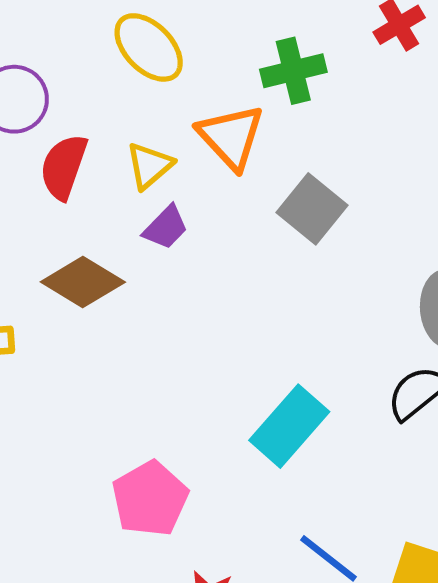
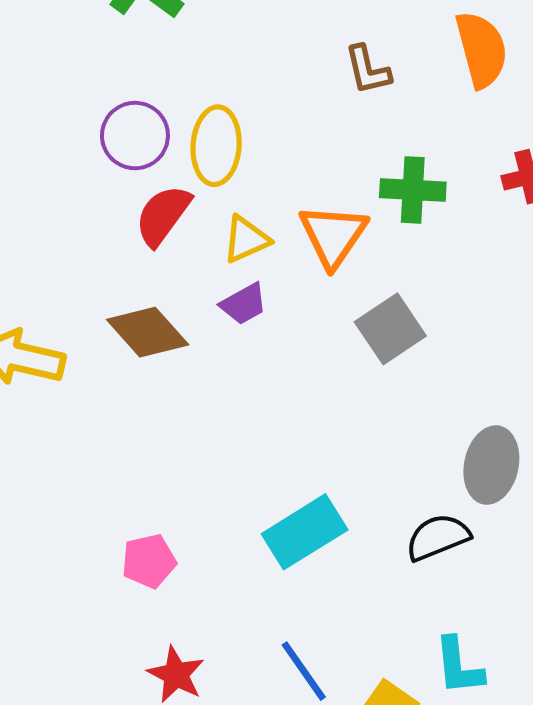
yellow ellipse: (149, 47) -> (216, 146), moved, turned 32
pink pentagon: (150, 499) -> (149, 561), size x0.7

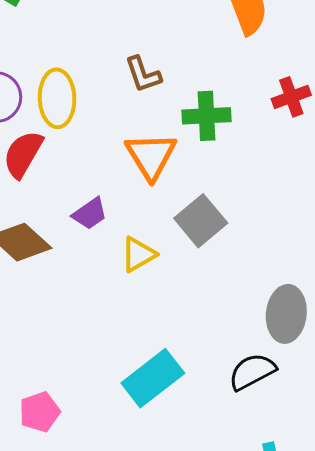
brown L-shape: (368, 70) -> (143, 74), moved
yellow triangle: (246, 239) -> (138, 254), moved

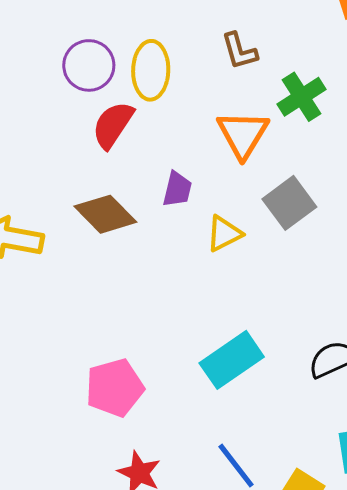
green cross: (207, 116) -> (301, 97), turned -33
purple trapezoid: (90, 214) -> (177, 189), turned -45
pink pentagon: (40, 412) -> (115, 388), size x1.4

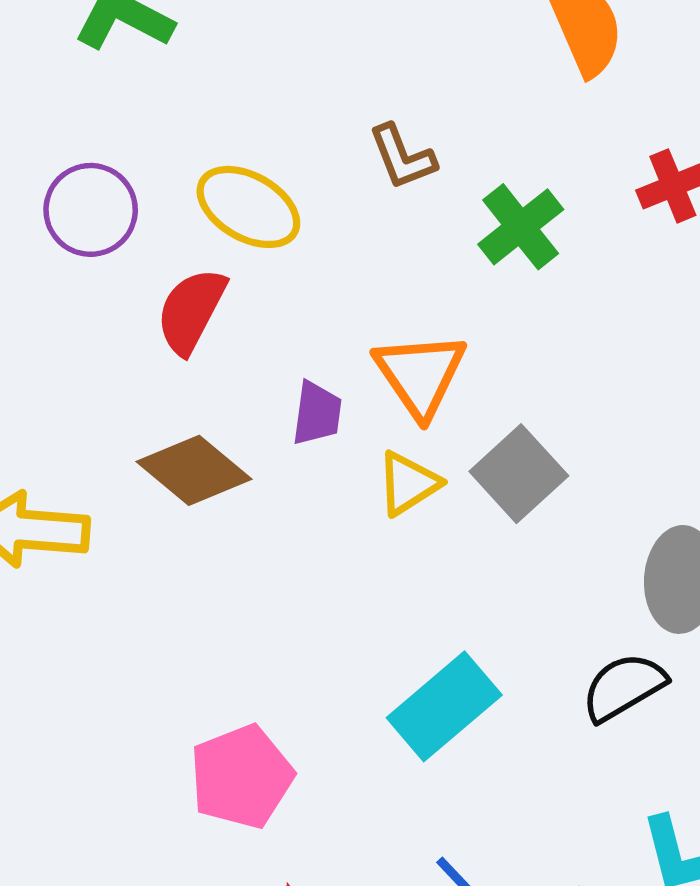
purple circle: (89, 65) -> (91, 210), moved
yellow ellipse: (151, 70) -> (248, 207), turned -56
orange triangle: (243, 134) -> (420, 374), moved
gray square: (289, 203) -> (519, 474), moved

